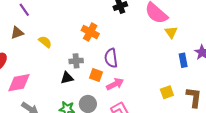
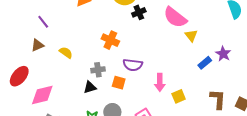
purple semicircle: (111, 58) -> (133, 65), turned -72
blue rectangle: (183, 60) -> (205, 63), turned 64
pink arrow: (115, 84) -> (160, 82), moved, turned 120
yellow square: (167, 92) -> (179, 96), moved

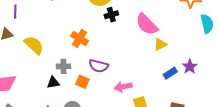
purple line: (43, 22) -> (15, 12), turned 32
yellow triangle: (191, 36) -> (160, 44), turned 32
yellow semicircle: (66, 53) -> (34, 45), size x1.5
pink arrow: (160, 82) -> (123, 87), turned 72

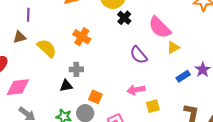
black cross: (111, 15) -> (124, 18), turned -32
orange cross: (80, 38) -> (82, 37), moved
purple semicircle: (99, 66) -> (139, 55), moved, turned 36
orange square: (82, 82) -> (95, 97), moved

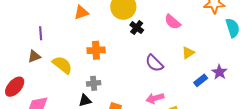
pink semicircle: (160, 27) -> (173, 22), moved, size x0.7
orange cross: (82, 37) -> (96, 50), turned -30

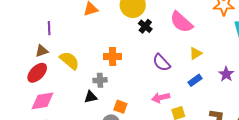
pink semicircle: (173, 22) -> (181, 22), size x1.4
orange cross: (96, 50) -> (113, 56), moved
blue rectangle: (201, 80) -> (195, 80), moved
red ellipse: (15, 87) -> (37, 73), moved

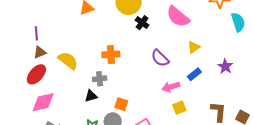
purple line: (49, 28) -> (36, 33), moved
pink arrow: (161, 98) -> (171, 87), moved

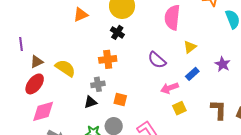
pink semicircle: (178, 17) -> (172, 17), turned 60
black cross: (142, 23) -> (117, 32), moved
purple line: (36, 33) -> (21, 44), moved
orange square: (121, 104) -> (120, 99), moved

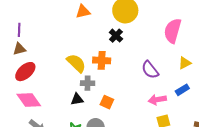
brown triangle: (37, 62) -> (19, 49), moved
yellow semicircle: (65, 68) -> (76, 63), moved
pink diamond: (43, 111) -> (29, 100), turned 60

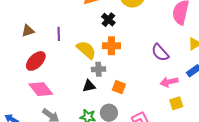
purple line: (19, 30) -> (59, 34), moved
black cross: (116, 36) -> (108, 20), moved
brown triangle: (19, 49) -> (28, 31), moved

